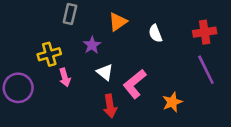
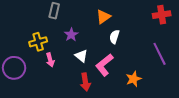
orange triangle: (118, 22) -> (103, 17), moved
red cross: (205, 32) -> (162, 15), moved
white semicircle: (155, 33) -> (114, 37), moved, turned 40

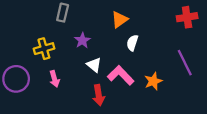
pink arrow: (50, 60) -> (54, 79), moved
pink L-shape: (104, 65) -> (121, 75), turned 85
orange star: (133, 79) -> (153, 81), moved

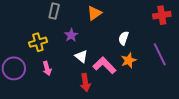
orange triangle: (120, 20) -> (94, 13), moved
white semicircle: (132, 43) -> (124, 38), moved
orange star: (153, 81) -> (129, 60), moved

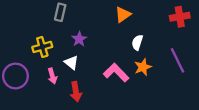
orange triangle: (94, 13) -> (123, 15), moved
white triangle: (81, 56) -> (71, 63), moved
red arrow: (85, 83) -> (76, 92), moved

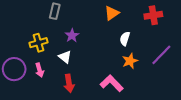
red cross: (180, 17) -> (153, 15), moved
purple line: (178, 60) -> (161, 55), turned 70
pink L-shape: (116, 73) -> (112, 83), moved
pink arrow: (52, 76) -> (40, 70), moved

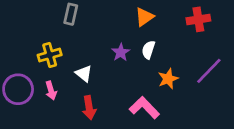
purple star: (72, 36) -> (121, 52), moved
white semicircle: (125, 39) -> (148, 50), moved

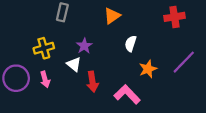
orange triangle: (144, 17) -> (112, 16), moved
purple star: (121, 52) -> (84, 46), moved
red arrow: (89, 108) -> (92, 82), moved

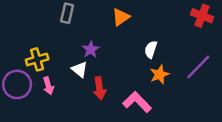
red cross: (174, 17) -> (202, 16), moved, turned 30
white semicircle: (131, 44) -> (151, 49), moved
yellow cross: (44, 48) -> (37, 59), moved

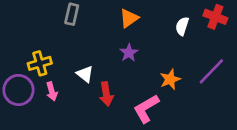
purple star: (91, 49) -> (129, 53), moved
white semicircle: (151, 49) -> (182, 26), moved
pink L-shape: (137, 102) -> (146, 109), turned -76

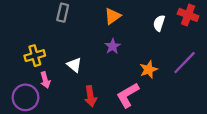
purple circle: (18, 90) -> (25, 97), moved
red arrow: (106, 94) -> (91, 96), moved

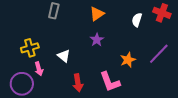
pink L-shape: (128, 95) -> (110, 82), turned -80

